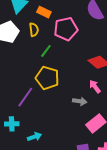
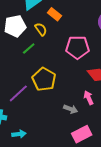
pink pentagon: (66, 29) -> (77, 47), moved
yellow semicircle: (34, 30) -> (41, 29), turned -40
green line: (46, 51) -> (29, 49), moved

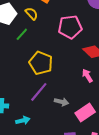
purple line: (18, 93) -> (39, 92), moved
gray arrow: (71, 109) -> (61, 102), moved

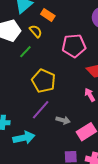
cyan arrow: (23, 120) -> (24, 138), size x1.5

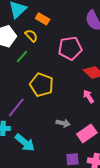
purple line: (41, 110) -> (16, 107), moved
cyan arrow: (24, 138) -> (25, 143), turned 55

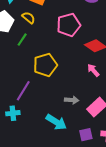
yellow pentagon: (42, 85) -> (45, 65), turned -30
cyan arrow: (25, 143) -> (56, 122), moved

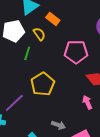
green line: (22, 40) -> (27, 53), turned -32
yellow pentagon: (45, 65) -> (43, 84), turned -30

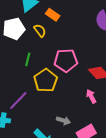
pink pentagon: (76, 52) -> (66, 60), moved
green line: (27, 53) -> (28, 59), moved

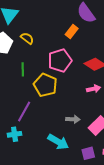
orange rectangle: (53, 15) -> (72, 31), moved, turned -72
pink arrow: (91, 96) -> (94, 89), turned 120

